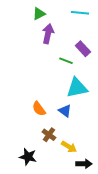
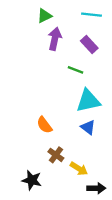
purple rectangle: (83, 49) -> (89, 45), moved
blue triangle: (65, 111) -> (88, 127), moved

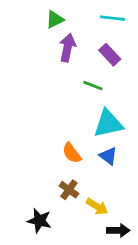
orange semicircle: (44, 125) -> (72, 153), moved

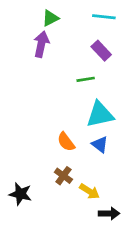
purple arrow: (68, 48) -> (41, 44), moved
green line: (93, 86) -> (86, 79), turned -30
black star: (39, 221) -> (20, 194), moved

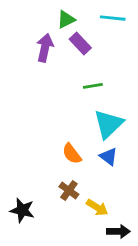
green triangle: (50, 18) -> (66, 19), moved
purple rectangle: (101, 51) -> (80, 43), moved
cyan triangle: (100, 114) -> (108, 124), turned -32

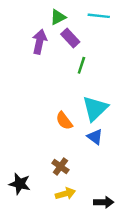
green line: (93, 86) -> (81, 65), moved, turned -63
orange semicircle: (72, 154) -> (64, 121), moved
yellow arrow: (97, 207) -> (65, 194), moved, turned -48

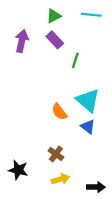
purple rectangle: (70, 38) -> (55, 40), moved
purple arrow: (39, 42) -> (22, 41), moved
cyan triangle: (95, 108) -> (88, 100), turned -35

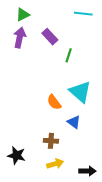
green triangle: (54, 16) -> (23, 15), moved
blue triangle: (88, 127) -> (74, 122), moved
brown cross: (56, 154) -> (51, 141), turned -32

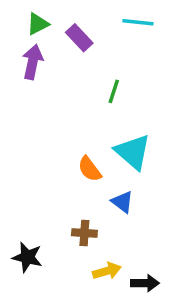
purple rectangle: (50, 37) -> (79, 38), moved
yellow arrow: (55, 164) -> (107, 271), moved

